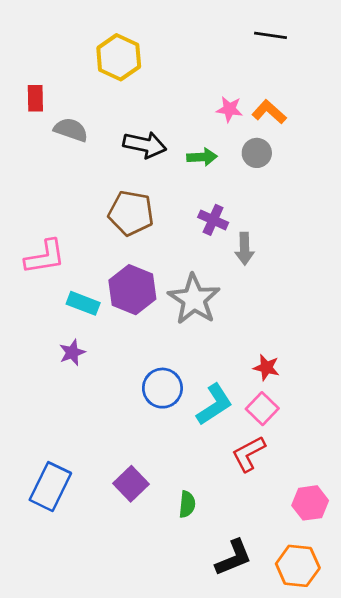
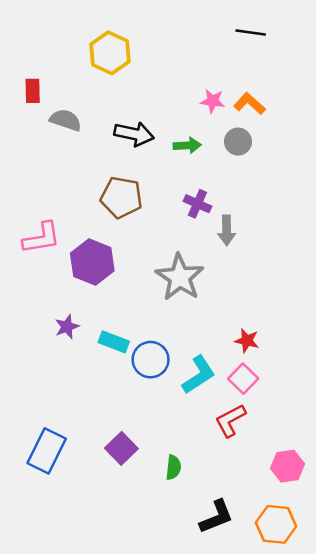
purple hexagon: (132, 290) -> (92, 262), moved
cyan rectangle: (83, 303) -> (114, 342), moved

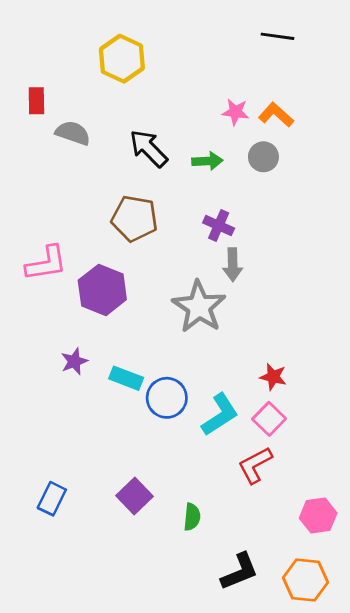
black arrow: (134, 134) -> (149, 148), turned -147
gray arrow: (227, 230) -> (233, 265), moved
blue rectangle: (47, 451) -> (52, 499), size x0.7

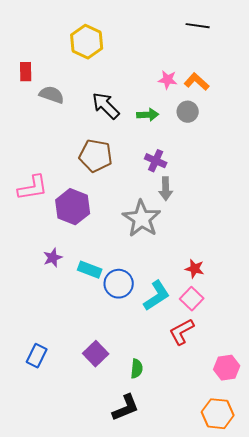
black L-shape: (240, 572) -> (126, 408), moved

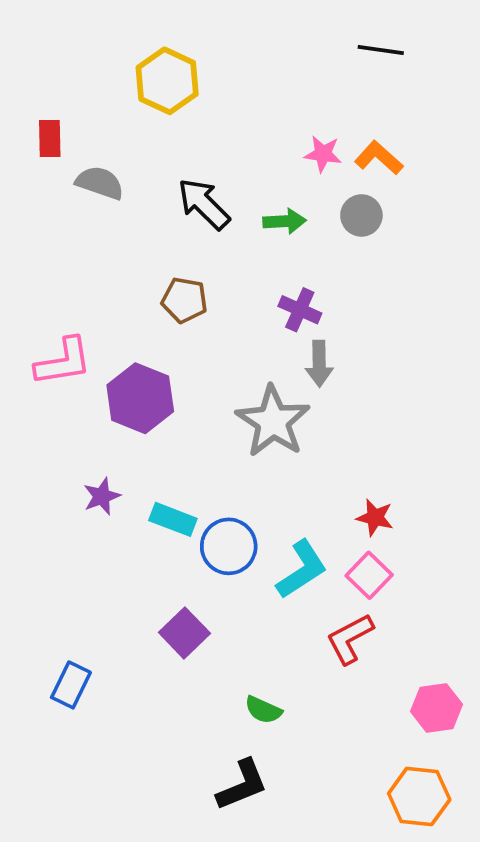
brown pentagon: (96, 156) -> (184, 300), size x0.7
purple square: (96, 354) -> (184, 633), moved
green semicircle: (137, 369) -> (263, 710), turned 108

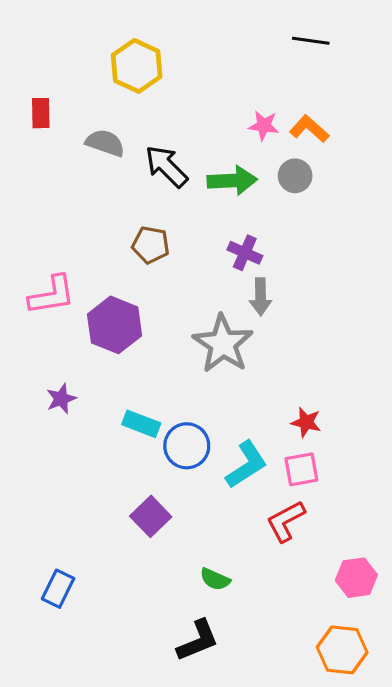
gray semicircle: (100, 183) -> (105, 143), moved
green arrow: (284, 221) -> (232, 181), size x1.4
purple star: (102, 496) -> (61, 399), moved
pink square: (369, 575) -> (301, 469), turned 36
blue rectangle: (71, 685) -> (58, 589), moved

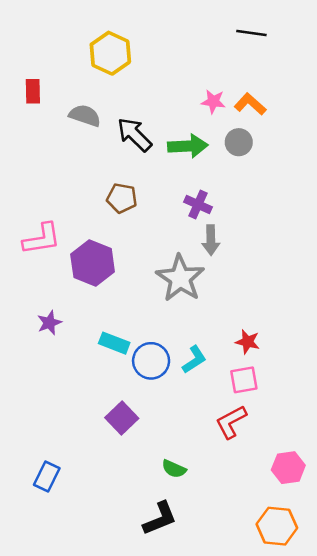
cyan L-shape: (246, 465) -> (194, 360), moved, size x0.7

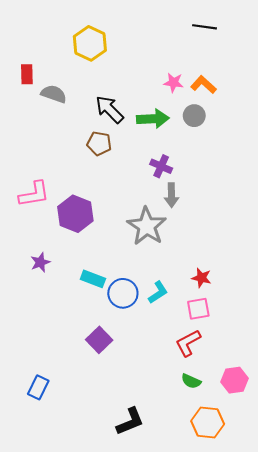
gray semicircle: (85, 116) -> (54, 94), moved
brown pentagon: (122, 198) -> (99, 144), moved
green semicircle: (174, 469) -> (191, 381), moved
orange hexagon: (277, 526) -> (208, 422), moved

